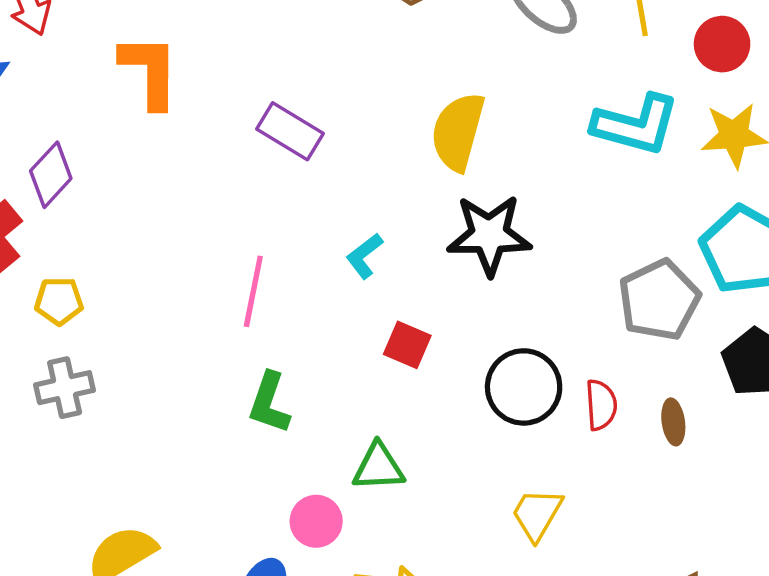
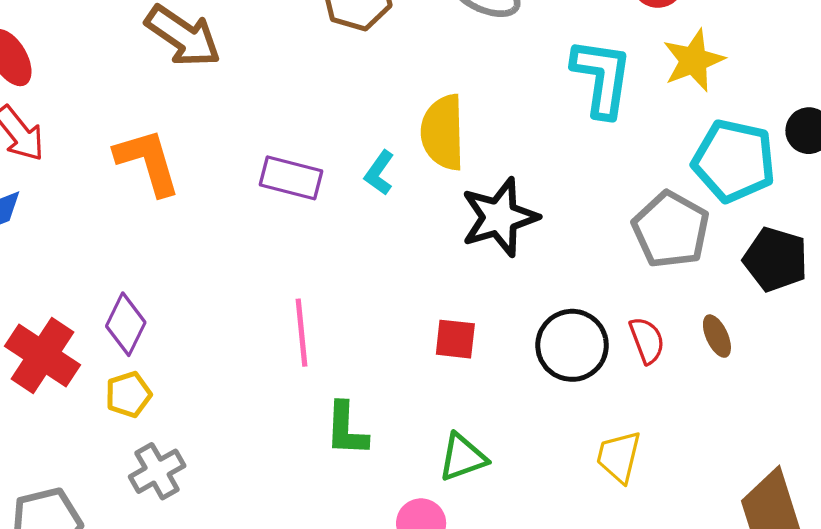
cyan L-shape: (636, 125) -> (602, 78), turned -80
purple diamond: (51, 175) -> (126, 324), moved
cyan L-shape: (364, 256) -> (379, 173), moved

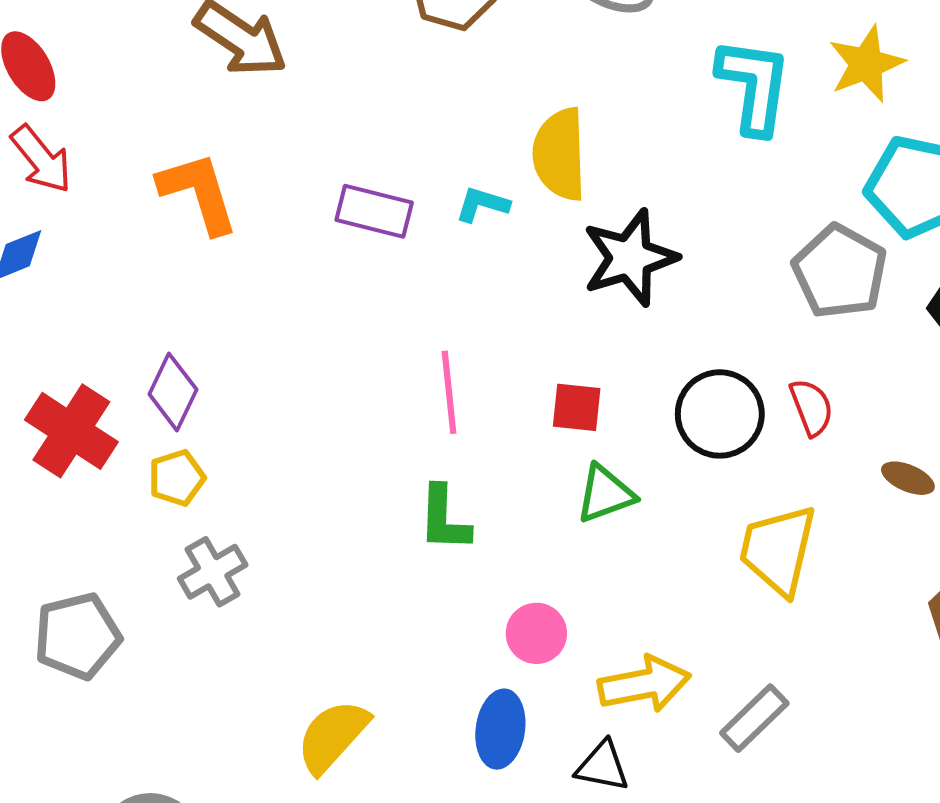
cyan L-shape: (379, 173) -> (482, 204), turned 72
pink line: (302, 333) -> (449, 392), moved
brown ellipse: (717, 336) -> (908, 478), moved, turned -42
green triangle: (463, 457) -> (605, 494), moved
yellow trapezoid: (619, 457) -> (778, 550), size x1.4

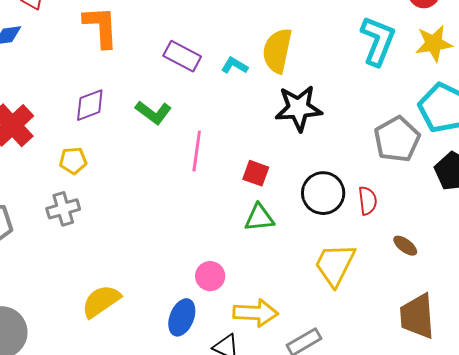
purple diamond: (173, 392) -> (90, 105), moved, turned 30
yellow pentagon: (177, 478) -> (73, 161), moved
green L-shape: (444, 519) -> (153, 113), moved, turned -69

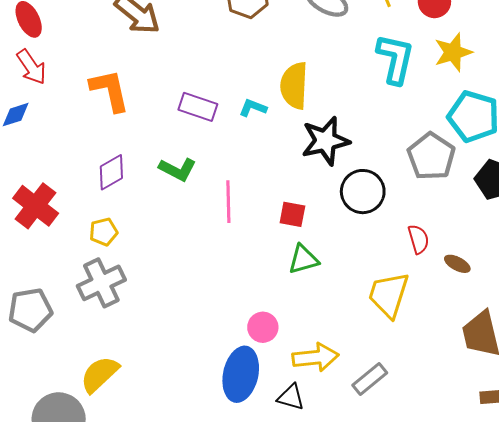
black circle: (323, 193) -> (363, 192), moved
red semicircle: (368, 201) -> (418, 239), moved
gray cross: (63, 209) -> (101, 283), size x1.4
yellow semicircle: (101, 301) -> (100, 374), moved
blue ellipse: (182, 317) -> (241, 374), size x1.4

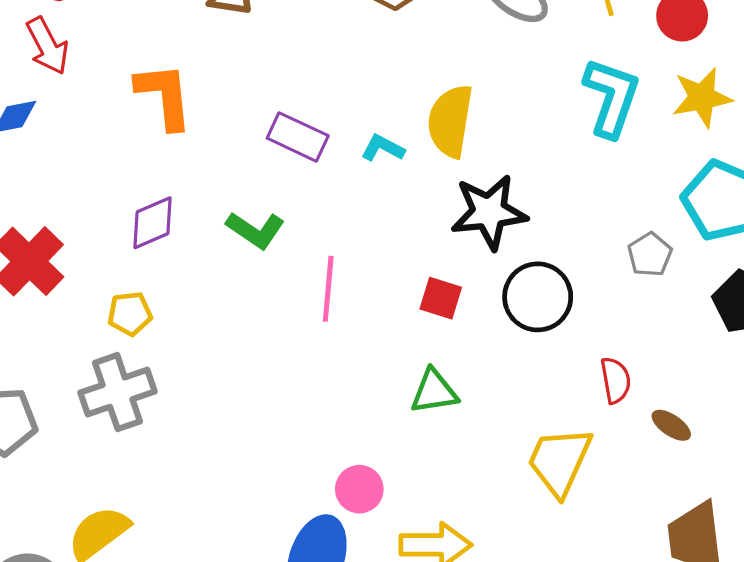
gray pentagon: (431, 156) -> (650, 255), size x0.6
red square: (292, 214) -> (441, 298), moved

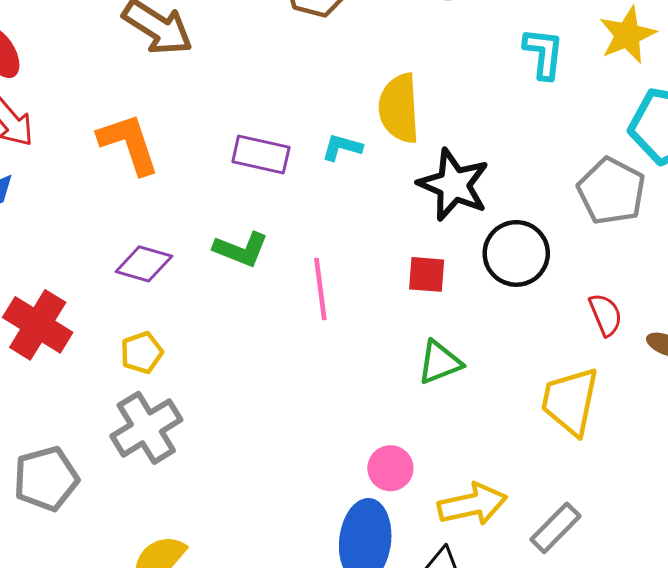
cyan L-shape: (611, 97) -> (544, 53), size x0.7
black star: (489, 212) -> (454, 185), turned -30
purple diamond: (152, 223) -> (144, 264), turned 52
gray pentagon: (650, 255) -> (611, 191), size x1.6

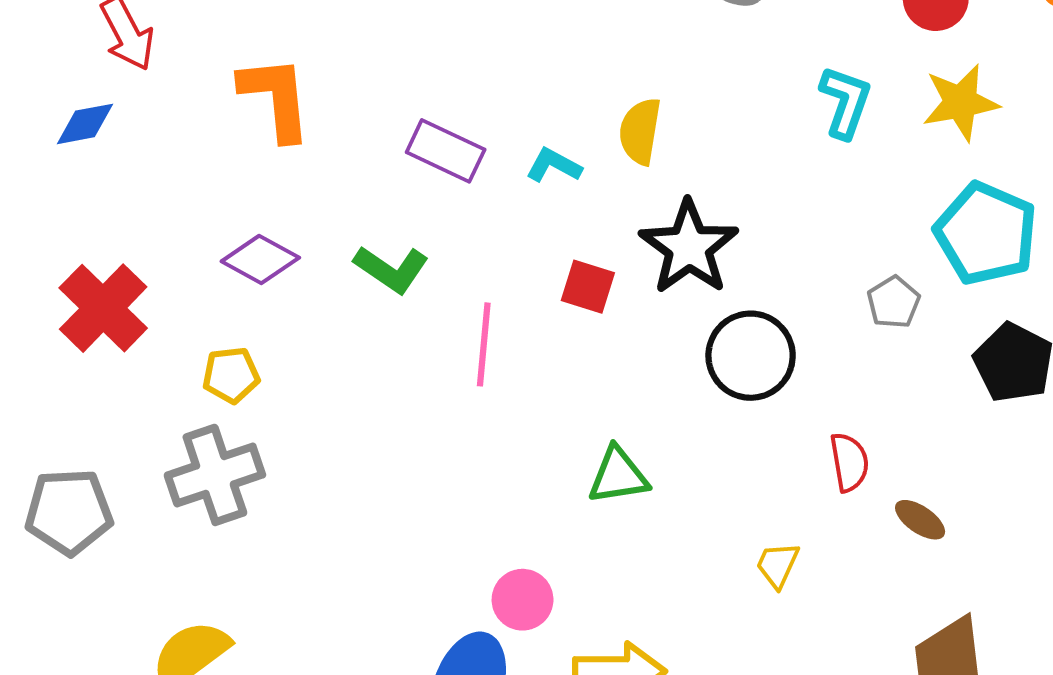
yellow semicircle: (399, 108) -> (640, 131), size x0.7
gray pentagon: (611, 191) -> (894, 302), size x0.6
red square: (427, 274) -> (588, 287), moved
yellow trapezoid: (570, 401) -> (778, 565), size x0.5

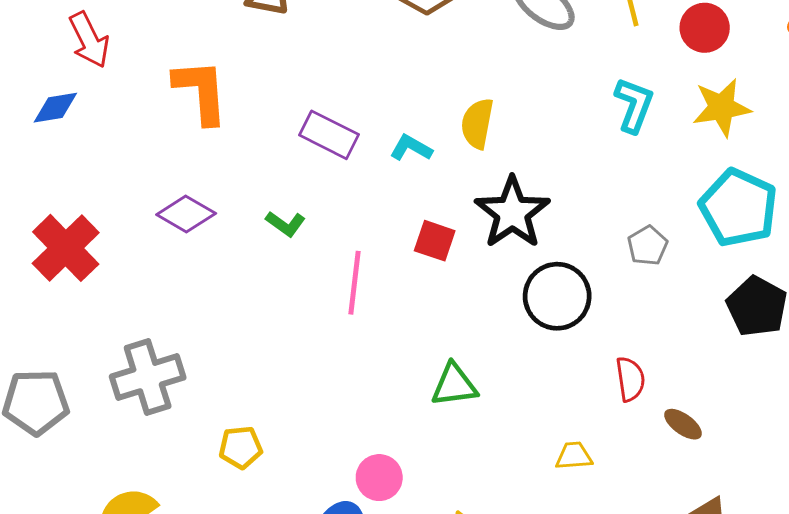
green L-shape: (391, 269) -> (286, 224), size x0.7
gray pentagon: (894, 302) -> (648, 246), moved
yellow pentagon: (231, 375) -> (241, 447), moved
yellow trapezoid: (778, 565) -> (574, 456), turned 60

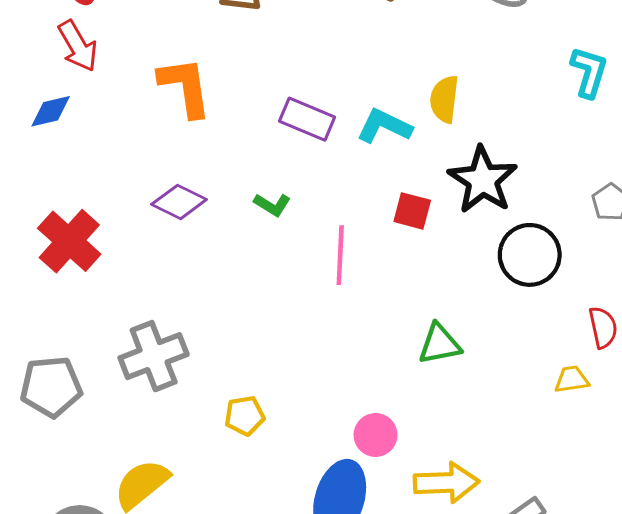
cyan L-shape: (411, 148) -> (384, 126), size x1.4
yellow trapezoid: (574, 456) -> (572, 379), moved

